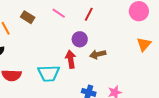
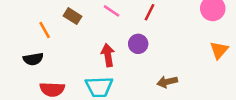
brown arrow: (98, 54) -> (167, 82), moved
red arrow: (71, 59) -> (108, 55), moved

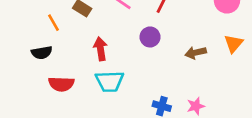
red arrow: (108, 55) -> (100, 49), moved
brown arrow: (167, 82) -> (196, 53), moved

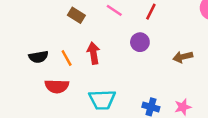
orange line: (53, 23) -> (67, 58), moved
cyan trapezoid: (110, 81) -> (102, 100), moved

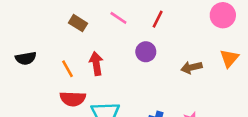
black semicircle: (38, 57) -> (26, 58), moved
red semicircle: (57, 86) -> (73, 99), moved

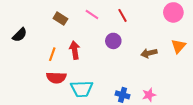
red line: (158, 19) -> (122, 15), turned -56
black semicircle: (26, 58) -> (20, 35), moved, turned -35
orange line: (68, 69) -> (52, 54), turned 48

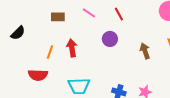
brown rectangle: (60, 19) -> (58, 17), turned -32
brown arrow: (149, 53) -> (145, 51), turned 84
red semicircle: (56, 78) -> (38, 75), moved

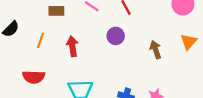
orange line: (50, 52) -> (40, 41), moved

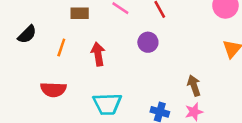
brown arrow: (156, 50) -> (194, 86), moved

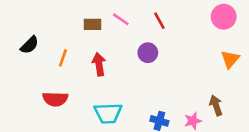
brown rectangle: (80, 13) -> (93, 24), moved
brown arrow: (194, 86) -> (216, 105), moved

